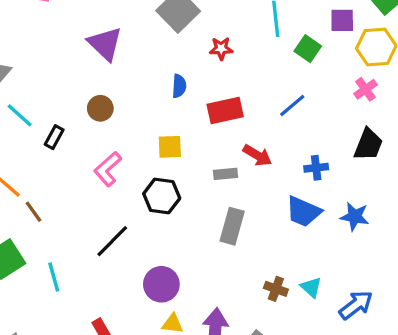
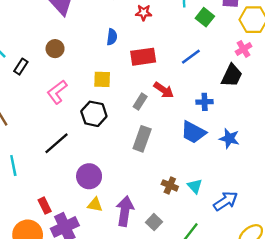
black trapezoid: (368, 145) -> (232, 76), moved
gray rectangle: (226, 174) -> (140, 102), turned -56

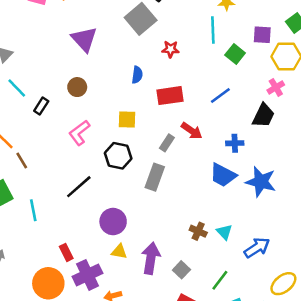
blue star: (229, 138) -> (261, 182), size x1.4
gray rectangle: (142, 139) -> (155, 177), moved

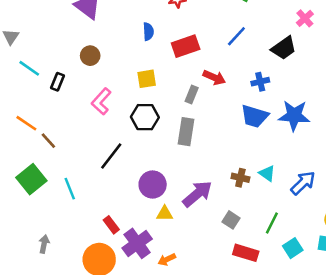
pink cross: (276, 87) -> (305, 18), moved
black trapezoid: (263, 115) -> (284, 48), turned 40
purple arrow: (151, 258) -> (197, 194), moved, turned 52

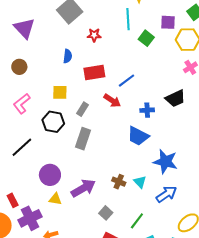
blue line: (236, 36) -> (126, 81), moved
black trapezoid: (284, 48) -> (175, 98), moved
gray rectangle: (192, 94) -> (83, 109), moved
blue star: (294, 115) -> (165, 162), moved

